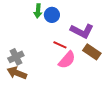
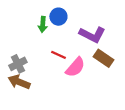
green arrow: (38, 11) -> (43, 24), moved
red line: (60, 45) -> (58, 55), moved

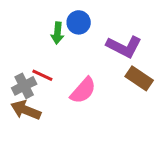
red line: (58, 55) -> (42, 75), moved
pink semicircle: (75, 67) -> (83, 90), moved

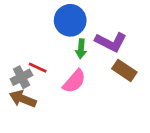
blue circle: (79, 22) -> (70, 20), size x1.5
green arrow: (57, 33) -> (81, 49), moved

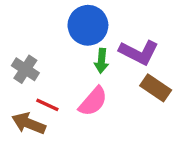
red line: (38, 68) -> (47, 105), moved
gray cross: (21, 77) -> (25, 69), moved, turned -30

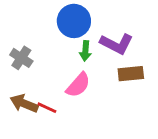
brown rectangle: (156, 88) -> (131, 74), turned -40
red line: (47, 105) -> (47, 108), moved

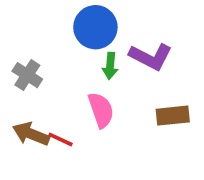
brown rectangle: (131, 74) -> (173, 116), moved
pink semicircle: (78, 85) -> (101, 110), turned -60

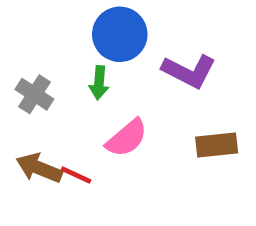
green arrow: (110, 66) -> (99, 83), moved
pink semicircle: (101, 110) -> (127, 138), turned 69

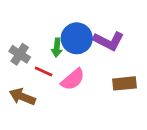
blue circle: (120, 34) -> (77, 38), moved
red line: (76, 175) -> (44, 71), moved

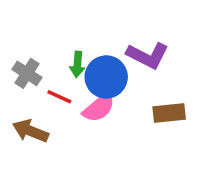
blue circle: (77, 38) -> (106, 77), moved

